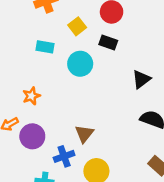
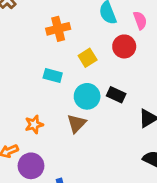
black rectangle: (108, 42) -> (116, 95), moved
brown triangle: (84, 134) -> (77, 123), moved

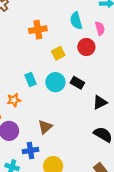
cyan rectangle: (53, 76) -> (30, 79), moved, turned 48
brown triangle: (77, 123) -> (45, 127), moved

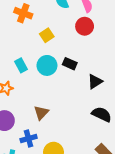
orange cross: (38, 30) -> (23, 13), turned 36
red circle: (86, 47) -> (85, 26), moved

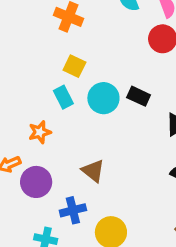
yellow square: (47, 35) -> (74, 66), moved, turned -32
brown triangle: (41, 113) -> (93, 171), turned -35

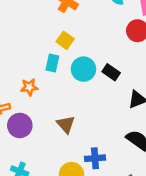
cyan rectangle: (63, 97) -> (52, 63), turned 30
blue cross: (73, 210) -> (95, 158), moved

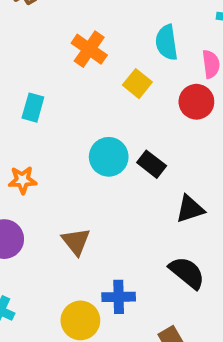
yellow square: (65, 40) -> (137, 84), moved
cyan rectangle: (52, 63) -> (33, 108), moved

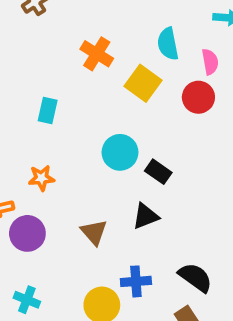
yellow square: (137, 84) -> (143, 83), size x1.4
black rectangle: (152, 164) -> (158, 172), moved
black triangle: (190, 209) -> (146, 216), moved
black semicircle: (187, 273) -> (195, 277), moved

